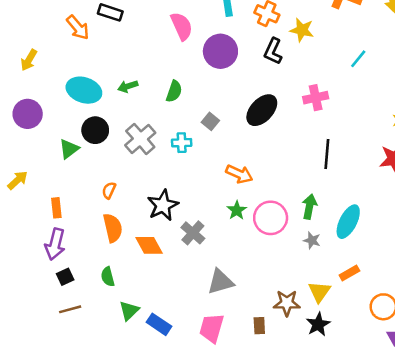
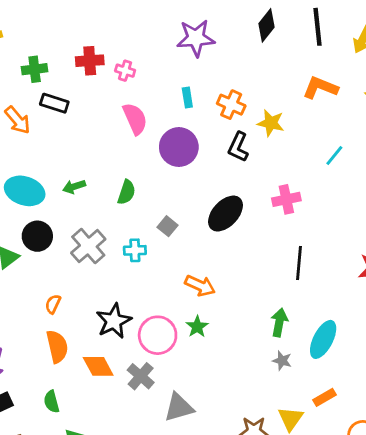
pink circle: (271, 218) -> (158, 335), moved
gray cross: (193, 233) -> (141, 376), moved

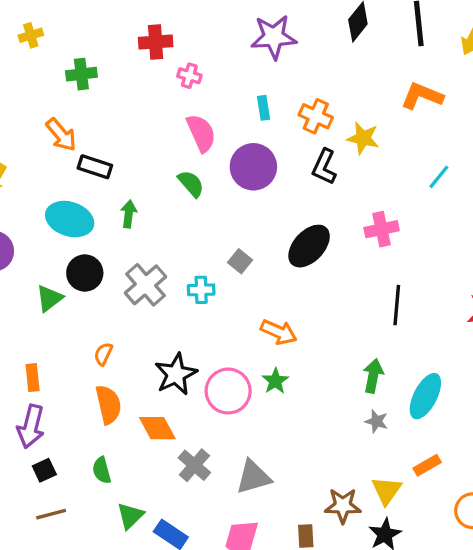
red cross: (90, 61) -> (156, 42), moved
black rectangle: (54, 103) -> (95, 167), moved
green arrow: (74, 187) -> (129, 214), turned 115
green semicircle: (126, 192) -> (191, 184), moved, turned -60
gray cross: (141, 376) -> (194, 465), moved

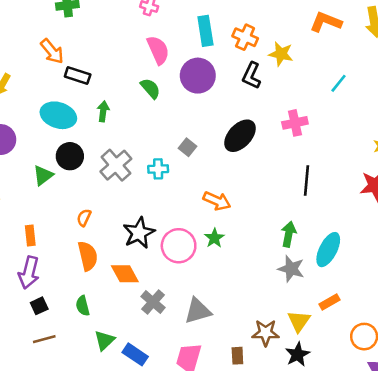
cyan rectangle: (264, 108) -> (205, 31), size x1.6
gray star: (376, 421) -> (291, 269), size x1.5

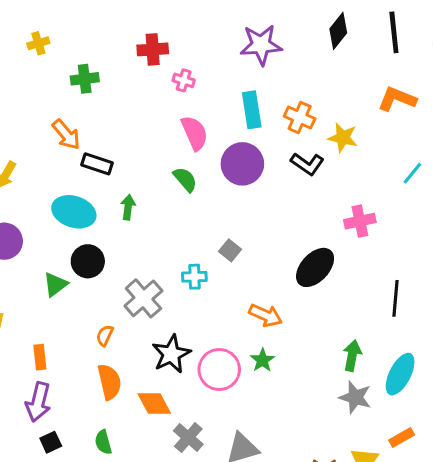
black L-shape: (251, 76) -> (307, 164), turned -80
black ellipse: (240, 136) -> (315, 267), moved
gray cross: (116, 165) -> (143, 298), moved
black line: (306, 180) -> (395, 298), moved

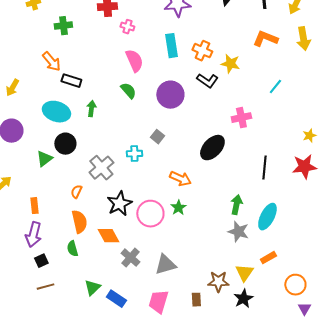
purple circle: (242, 164) -> (170, 95), moved
green semicircle: (103, 442) -> (72, 249), moved

